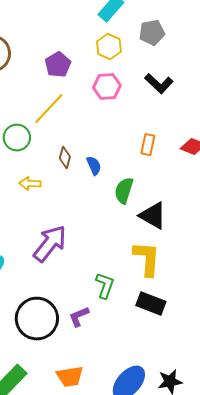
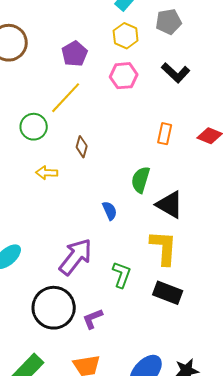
blue semicircle: (94, 166) -> (110, 211), moved
purple arrow: (50, 244) -> (76, 257), moved
purple L-shape: (79, 317) -> (93, 319), moved

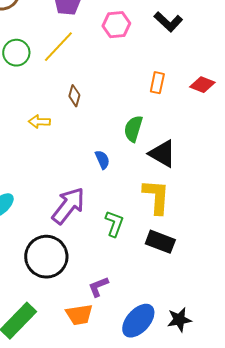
green circle: (34, 127) -> (16, 53), moved
purple L-shape: (93, 319) -> (98, 287), moved

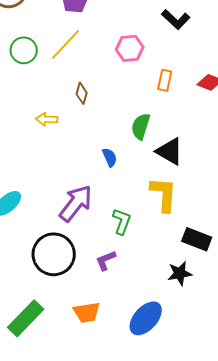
pink hexagon: (116, 25) -> (130, 48), moved
black rectangle: (160, 242) -> (197, 239), moved
purple L-shape: (98, 287) -> (106, 260), moved
black star: (179, 320) -> (180, 273), moved

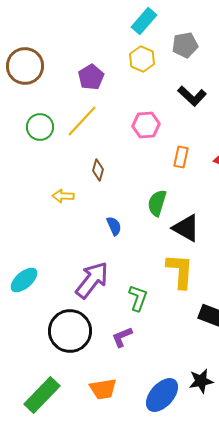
blue semicircle: (110, 157) -> (114, 226), moved
black star: (180, 273) -> (201, 381), moved

